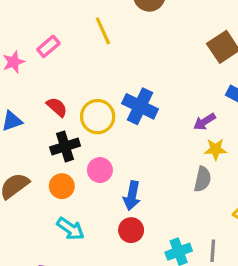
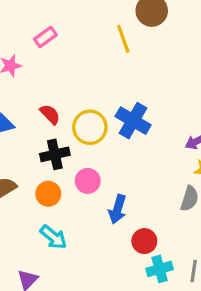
yellow line: (103, 31) -> (123, 39), moved
pink rectangle: (48, 46) -> (45, 37), moved
red circle: (131, 230) -> (144, 241), moved

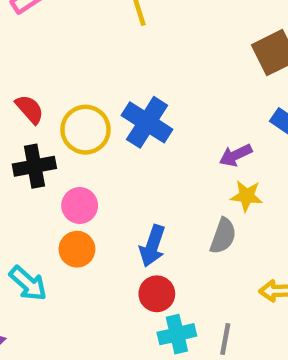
orange circle: (48, 194) -> (77, 249), moved
blue arrow: (118, 209) -> (152, 246), moved

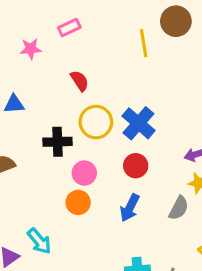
red semicircle: (30, 109) -> (80, 81), moved
cyan arrow: (28, 283) -> (39, 241), moved
red circle: (157, 294) -> (136, 166), moved

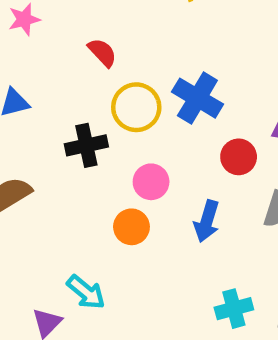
red circle: (136, 166) -> (239, 157), moved
pink circle: (84, 173) -> (151, 182), moved

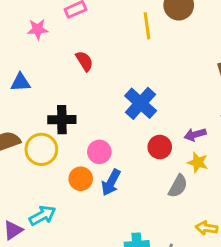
yellow circle: (136, 107) -> (41, 149), moved
blue arrow: (207, 221) -> (111, 182), moved
cyan arrow: (86, 292) -> (42, 215), turned -80

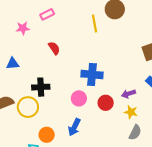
blue cross: (141, 103) -> (92, 74), turned -35
pink circle: (99, 152) -> (79, 98), moved
orange circle: (81, 179) -> (47, 135), moved
gray semicircle: (178, 186) -> (135, 132), moved

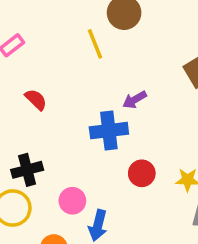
purple arrow: (128, 94) -> (135, 100), moved
pink circle: (79, 98) -> (72, 201), moved

